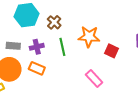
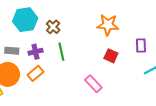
orange star: (89, 37) -> (108, 25), moved
orange rectangle: (37, 68) -> (36, 73), turned -63

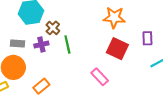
brown cross: (53, 27) -> (53, 28), moved
red square: (111, 56) -> (117, 49), size x1.5
orange rectangle: (36, 73) -> (41, 86), moved

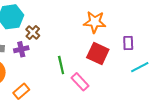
green line: (67, 45) -> (61, 65), moved

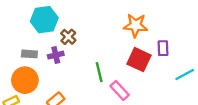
purple rectangle: (128, 43) -> (163, 48), moved

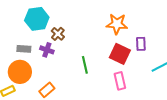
purple cross: (56, 55) -> (47, 50), turned 32
pink rectangle: (120, 90) -> (120, 81), moved, turned 30

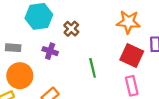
brown cross: (58, 34) -> (71, 29), moved
gray rectangle: (24, 49) -> (13, 48), moved

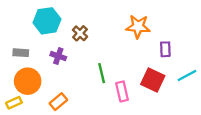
red square: (132, 56) -> (153, 80), moved
pink rectangle: (132, 86) -> (122, 91), moved

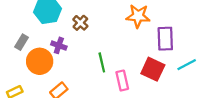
purple rectangle: (165, 49) -> (165, 39), size x1.5
gray rectangle: (21, 53) -> (21, 42), turned -63
orange circle: (28, 81) -> (40, 61), moved

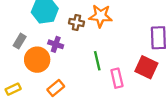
orange star: (138, 16) -> (101, 16), moved
brown cross: (80, 23) -> (76, 22), turned -32

